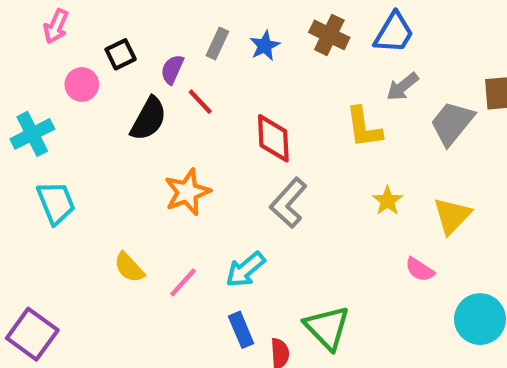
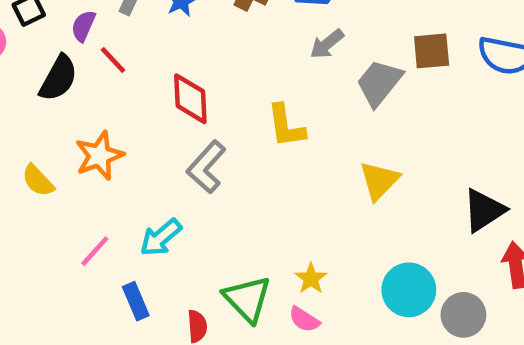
yellow L-shape: (364, 127) -> (286, 126), moved
yellow star: (387, 201) -> (311, 278), moved
yellow semicircle: (129, 267) -> (38, 181), moved
pink semicircle: (420, 270) -> (304, 319), moved
blue rectangle: (241, 330) -> (136, 301), moved

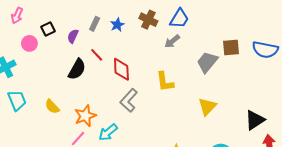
gray arrow: (327, 44) -> (172, 41), moved
red line: (113, 60) -> (97, 55), moved
black semicircle: (58, 78) -> (77, 69), moved
orange star: (99, 156) -> (85, 116), moved

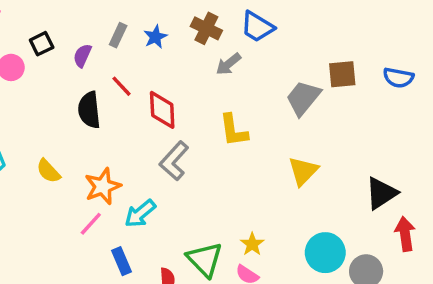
blue trapezoid: (179, 19) -> (257, 27), turned 90
gray arrow: (172, 41) -> (228, 64), moved
blue semicircle: (265, 50) -> (398, 78), size x0.7
black semicircle: (77, 69) -> (89, 110), turned 145

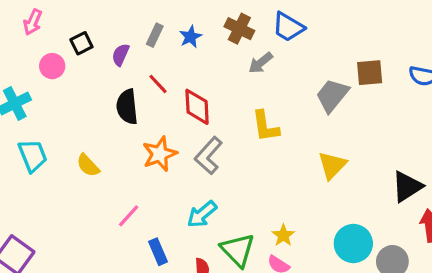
orange star: (103, 186) -> (160, 154), moved
cyan arrow: (140, 214) -> (202, 214), moved

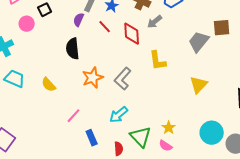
purple semicircle: (121, 55) -> (79, 20), moved
red line: (158, 84) -> (105, 27), moved
red diamond: (197, 107) -> (132, 34), moved
cyan trapezoid: (33, 156) -> (15, 79), turned -45

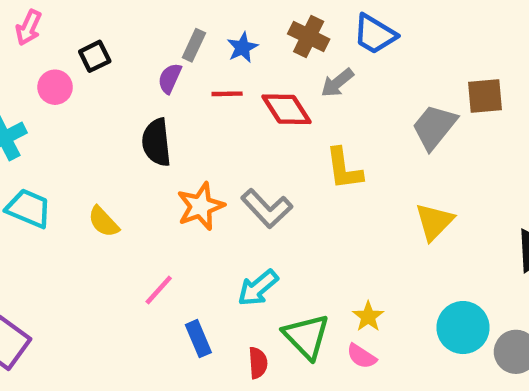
red line: (105, 27) -> (227, 94), turned -48
red diamond: (132, 34) -> (287, 109), turned -30
gray L-shape: (123, 79) -> (267, 208), turned -85

